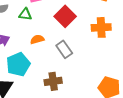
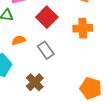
brown cross: (53, 81) -> (35, 82), turned -36

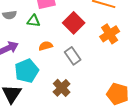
orange cross: (83, 28) -> (110, 34), turned -30

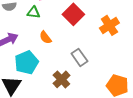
orange semicircle: (46, 46) -> (45, 37), turned -112
gray rectangle: (73, 56) -> (79, 57), moved

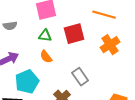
green triangle: (33, 12) -> (45, 36), moved
red square: (73, 14) -> (74, 34), turned 30

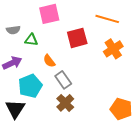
green triangle: (45, 36) -> (31, 40), moved
gray rectangle: (80, 77) -> (63, 80), moved

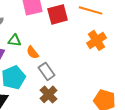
red square: (77, 38) -> (58, 14), moved
green triangle: (31, 40) -> (15, 40), moved

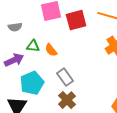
orange semicircle: (33, 52) -> (51, 50), moved

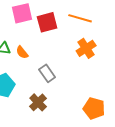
gray rectangle: (65, 77) -> (47, 73), moved

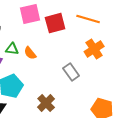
gray rectangle: (47, 73) -> (71, 72), moved

